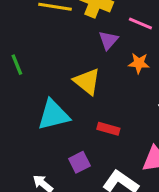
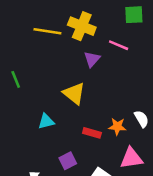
orange star: (139, 63) -> (117, 126), moved
cyan triangle: (53, 115) -> (46, 121), size x0.6

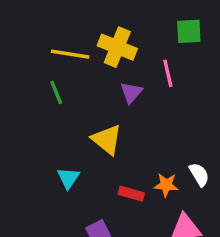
pink line: (119, 45) -> (168, 73), turned 54
green line: (16, 79) -> (56, 92), moved
cyan triangle: (46, 121) -> (68, 178), turned -42

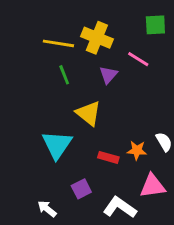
pink line: (168, 73) -> (138, 59), turned -45
green line: (56, 92) -> (64, 75), moved
cyan triangle: (68, 178) -> (57, 145), size x1.6

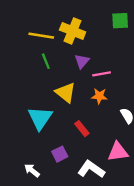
pink line: (138, 59) -> (102, 74), moved, turned -42
orange star: (137, 150) -> (99, 96), moved
red rectangle: (108, 157) -> (82, 129), turned 35

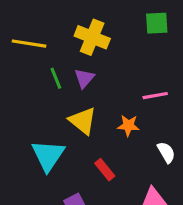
yellow line: (41, 36) -> (29, 44), moved
purple triangle: (82, 61) -> (84, 78), moved
pink line: (102, 74) -> (155, 96), moved

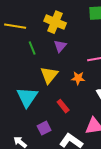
purple triangle: (84, 78) -> (60, 46), moved
yellow triangle: (83, 121) -> (49, 75), turned 30

